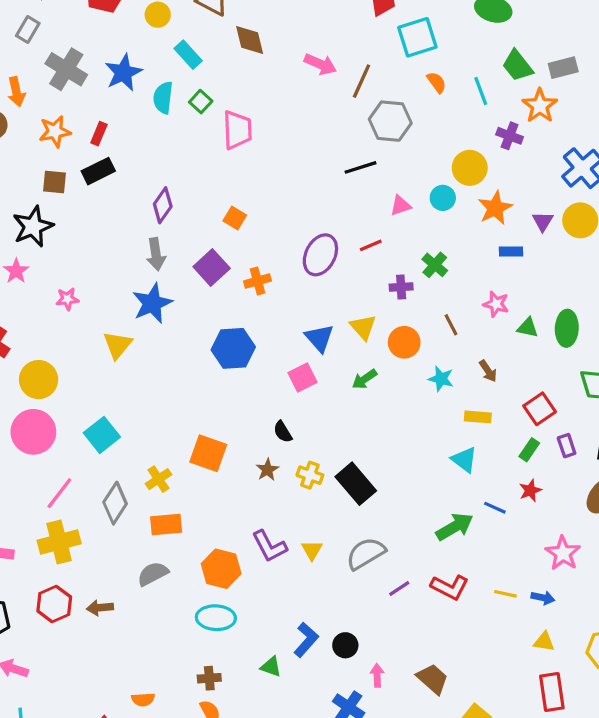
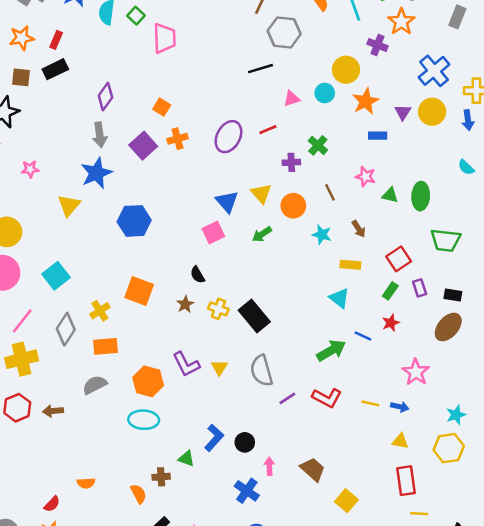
orange cross: (258, 281) -> (177, 139), moved
blue hexagon: (233, 348) -> (134, 221), moved
gray semicircle: (366, 553) -> (261, 371), turned -76
brown cross: (209, 678) -> (161, 477), moved

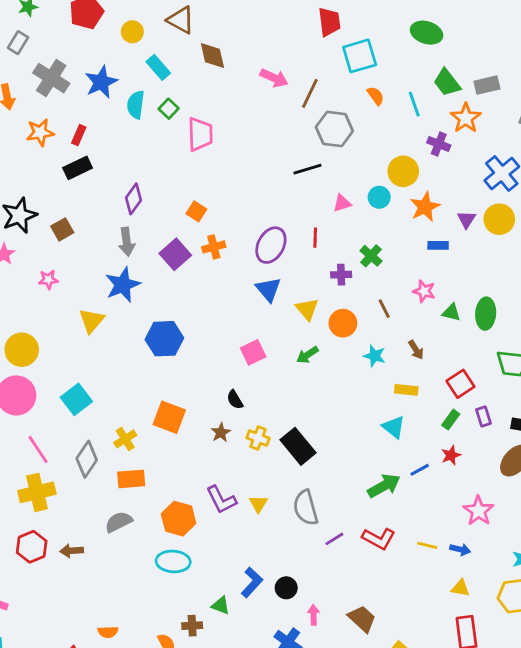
brown square: (21, 77) -> (62, 229), moved, turned -36
red line: (268, 130) -> (315, 238), turned -66
blue triangle: (227, 202) -> (268, 289), moved
pink line: (22, 321) -> (38, 450), turned -72
blue line: (363, 336) -> (420, 470), turned -54

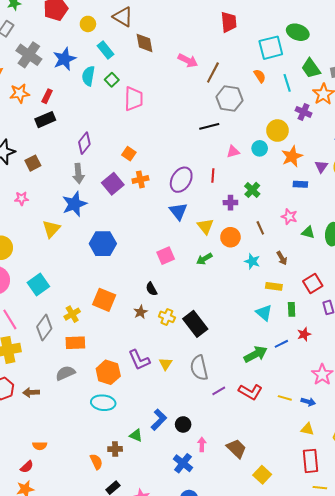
cyan square: (360, 56) -> (271, 48), moved
green rectangle: (451, 420) -> (292, 309), moved, turned -40
orange semicircle: (108, 632) -> (40, 446), moved

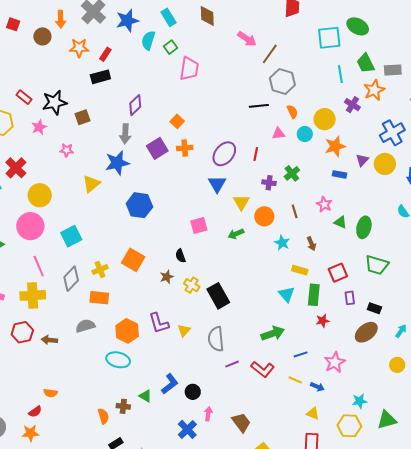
orange semicircle: (260, 76) -> (292, 112), moved
green rectangle: (292, 309) -> (314, 295), size x1.5
blue line: (281, 344) -> (301, 354), moved

